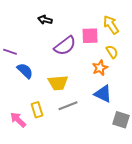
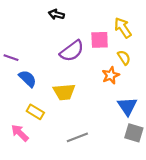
black arrow: (45, 20) -> (56, 14), moved
blue triangle: (103, 94) -> (127, 106), moved, turned 30
gray line: (68, 106) -> (77, 137), moved
yellow rectangle: (37, 110) -> (35, 112), moved, turned -42

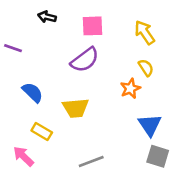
black arrow: (56, 14) -> (47, 17), moved
pink square: (100, 40) -> (93, 26), moved
purple line: (11, 58) -> (13, 48), moved

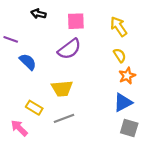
orange star: (130, 88) -> (127, 76), moved
blue semicircle: (33, 92) -> (28, 62), moved
blue triangle: (150, 125) -> (123, 102), turned 36
gray line: (91, 161) -> (64, 118), moved

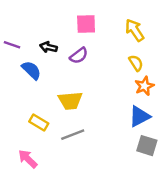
black arrow: (38, 14) -> (48, 47), moved
purple semicircle: (69, 49) -> (79, 56), size x0.7
pink arrow: (19, 128) -> (28, 159), moved

